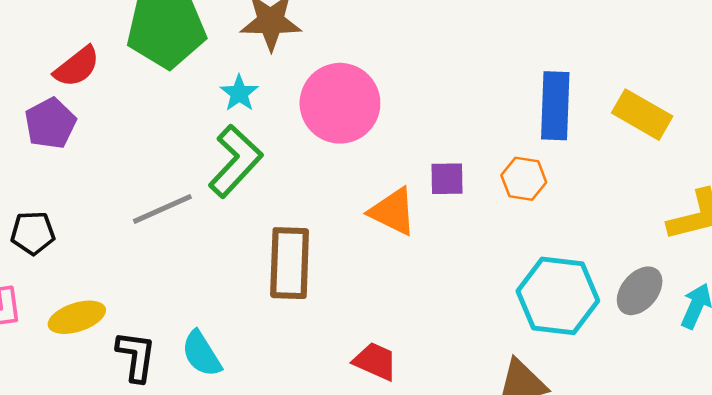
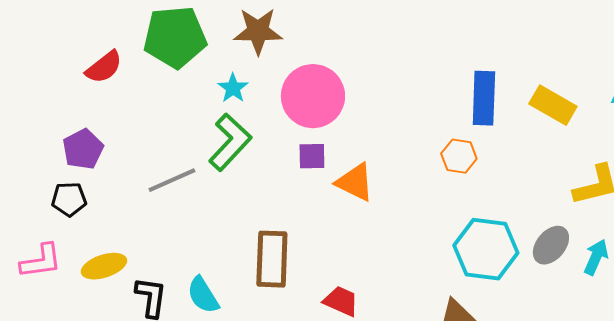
purple pentagon: (50, 123) -> (83, 149), moved
purple square: (447, 179) -> (312, 156), moved
brown rectangle: (290, 263) -> (272, 259), moved

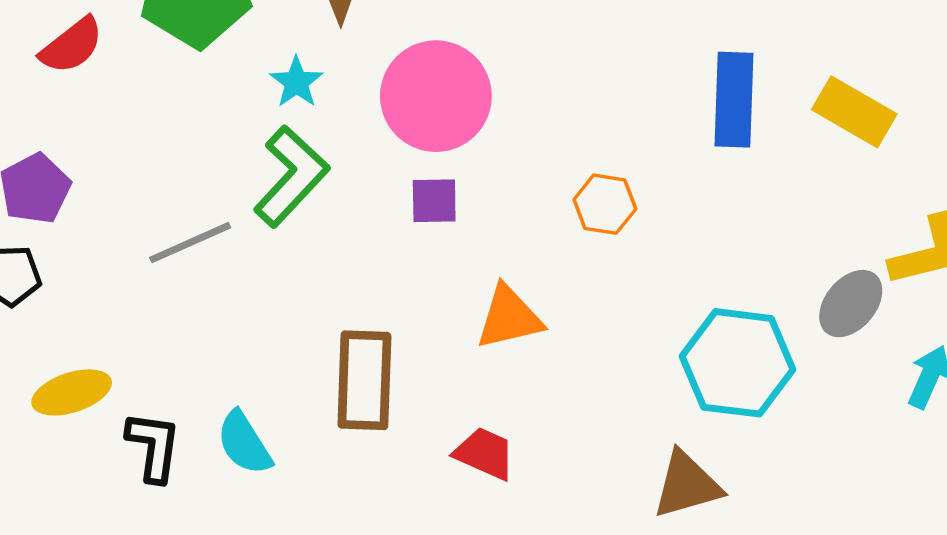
orange hexagon: (459, 156) -> (605, 204), moved
orange triangle: (355, 182) -> (509, 317), moved, turned -39
gray ellipse: (551, 245) -> (851, 304), moved

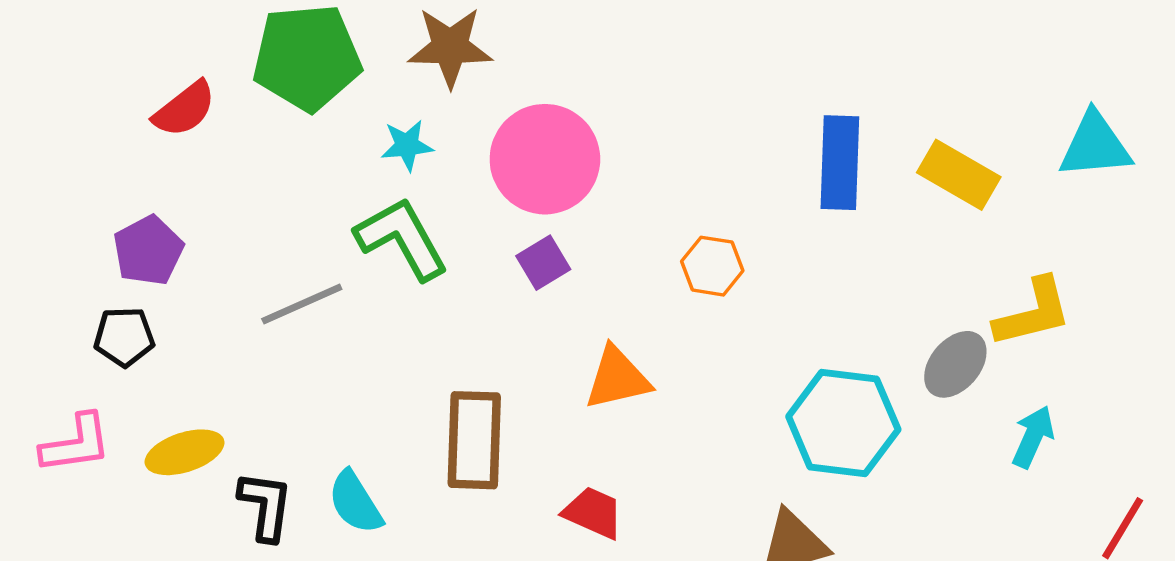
cyan star: (296, 82) -> (407, 145), turned 30
green L-shape: (291, 176) -> (402, 238), turned -72
purple square: (434, 201) -> (543, 263), turned -30

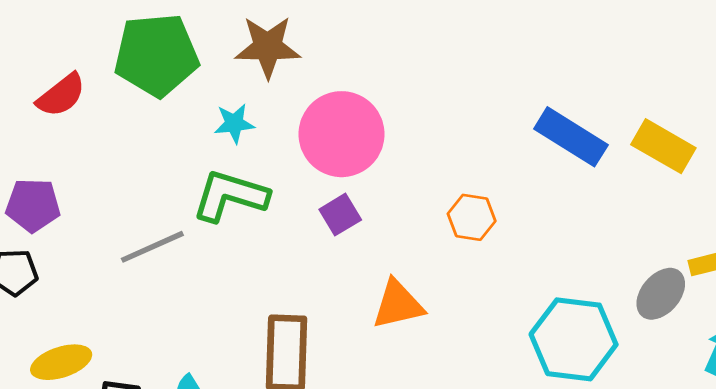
blue rectangle: (840, 163) -> (571, 137), turned -60
green L-shape: (402, 238) -> (230, 196), turned -44
purple pentagon: (148, 251) -> (33, 205), turned 30

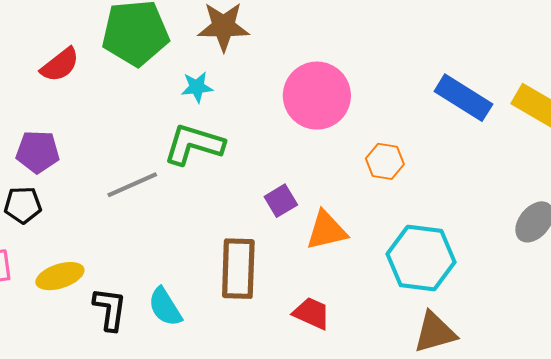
pink circle: (342, 134) -> (317, 96), moved
purple square: (340, 215) -> (281, 201), moved
cyan hexagon: (574, 339) -> (421, 258), moved

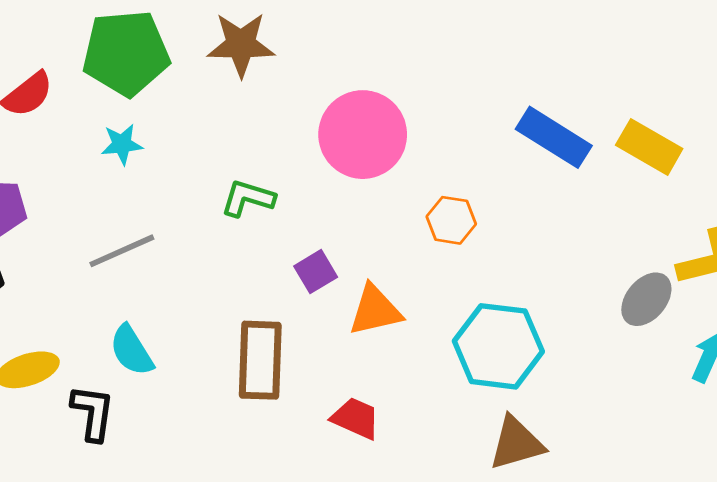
cyan star: (197, 87) -> (122, 144), moved
green L-shape: (194, 144) -> (248, 198), moved, size x0.7
cyan semicircle: (165, 307) -> (132, 350), moved

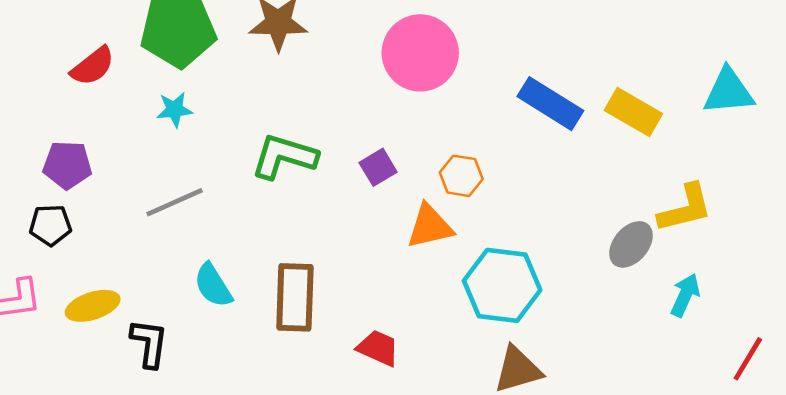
pink circle: (363, 135) -> (420, 53), moved
green L-shape: (248, 198) -> (284, 157), size x1.4
purple square: (316, 272) -> (378, 167), moved
orange triangle: (375, 310) -> (430, 226), moved
cyan semicircle: (132, 350) -> (213, 285), moved

